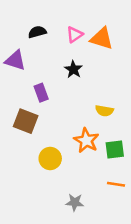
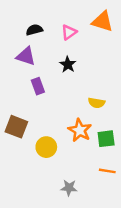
orange triangle: (102, 38) -> (102, 21), moved
purple triangle: (15, 60) -> (26, 56), moved
brown square: (26, 121) -> (16, 127), moved

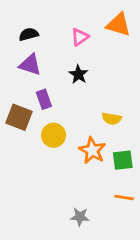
black semicircle: (34, 30) -> (29, 34), moved
brown square: (16, 127) -> (19, 117), moved
yellow circle: (46, 147) -> (54, 135), moved

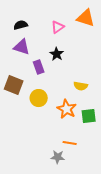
purple rectangle: (44, 99) -> (39, 67), moved
orange line: (124, 197) -> (70, 143), moved

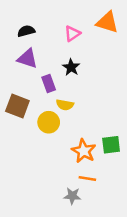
yellow semicircle: (81, 86) -> (65, 105), moved
orange star: (67, 109) -> (84, 151), moved

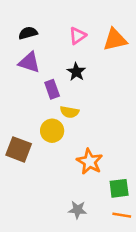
orange triangle: (107, 22) -> (115, 40), moved, turned -30
brown square: (17, 106) -> (19, 149), moved
green square: (111, 145) -> (119, 188), moved
orange line: (87, 178) -> (122, 215), moved

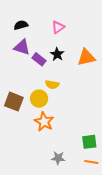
orange triangle: (115, 40) -> (86, 57), moved
purple rectangle: (52, 89) -> (39, 59), moved, turned -32
brown square: (19, 149) -> (14, 102), moved
orange star: (90, 162) -> (44, 122), moved

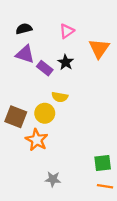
orange triangle: (86, 57) -> (99, 48), moved, turned -42
orange star: (44, 122) -> (37, 140), moved
gray star: (58, 158) -> (53, 179), moved

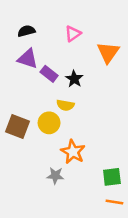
black star: (66, 62) -> (74, 79), moved
orange star: (37, 140) -> (73, 152), moved
gray star: (53, 179) -> (55, 176), moved

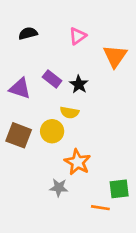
purple triangle: (28, 59) -> (20, 88), moved
orange line: (114, 202) -> (100, 208), moved

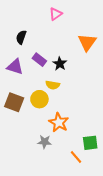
black semicircle: (28, 33) -> (21, 37), moved, turned -56
pink triangle: (78, 36) -> (56, 14), moved
orange line: (100, 208) -> (76, 157), turned 40

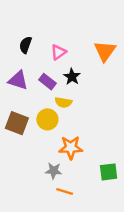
pink triangle: (56, 14) -> (58, 52), moved
purple rectangle: (39, 60) -> (47, 82), moved
orange star: (59, 123) -> (71, 148), turned -30
orange line: (76, 157) -> (65, 192), moved, turned -32

